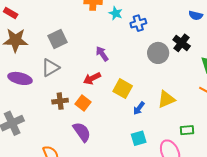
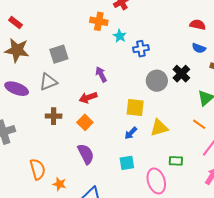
yellow square: (123, 89) -> (135, 107), moved, turned -30
orange square: (83, 103) -> (85, 122), moved
purple semicircle: (82, 132) -> (86, 154), moved

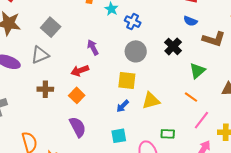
blue cross: (141, 49) -> (133, 22), turned 35
gray square: (59, 54) -> (51, 27), turned -30
gray circle: (157, 81) -> (136, 51), moved

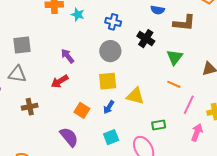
blue cross: (133, 22) -> (113, 22), moved
gray square: (51, 27) -> (22, 45), turned -36
gray triangle: (40, 55) -> (17, 74), turned 42
orange square: (77, 95) -> (82, 110), moved
yellow triangle: (151, 101) -> (135, 96), turned 42

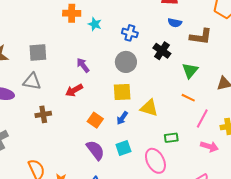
pink arrow: (197, 132) -> (209, 147), turned 84
purple semicircle: (69, 137) -> (95, 150), moved

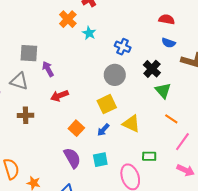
orange cross: (72, 13) -> (68, 19), turned 36
purple arrow: (83, 65) -> (48, 69), moved
green triangle: (190, 71) -> (163, 91), moved, turned -30
yellow square: (122, 92) -> (107, 104), turned -30

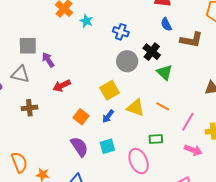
blue semicircle: (169, 43) -> (166, 24), turned 48
gray circle: (115, 75) -> (127, 61), moved
orange line: (171, 119) -> (163, 106), moved

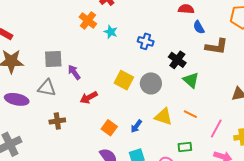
blue semicircle: (166, 24) -> (199, 27), moved
gray circle: (127, 61) -> (151, 83), moved
yellow square: (109, 90) -> (124, 80), moved, turned -30

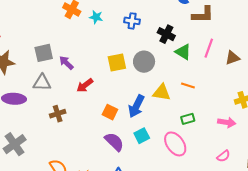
yellow square: (124, 80) -> (117, 63), turned -30
blue arrow: (136, 126) -> (136, 106), size x1.6
pink line: (216, 129) -> (209, 48), moved

